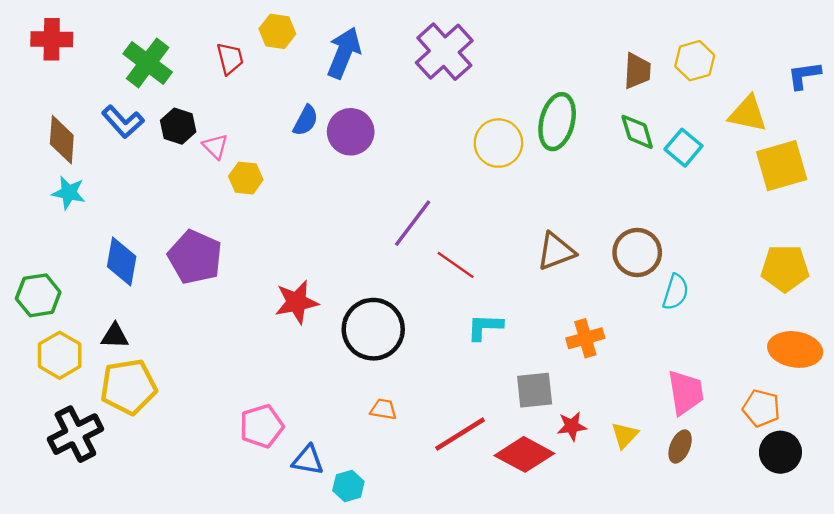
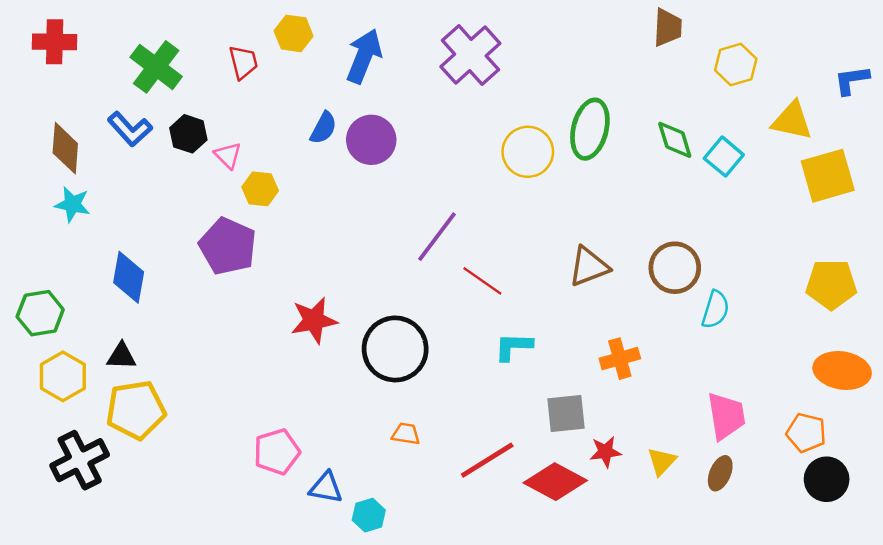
brown trapezoid: (637, 71) -> (668, 27), moved
purple pentagon: (195, 257) -> (228, 246), moved

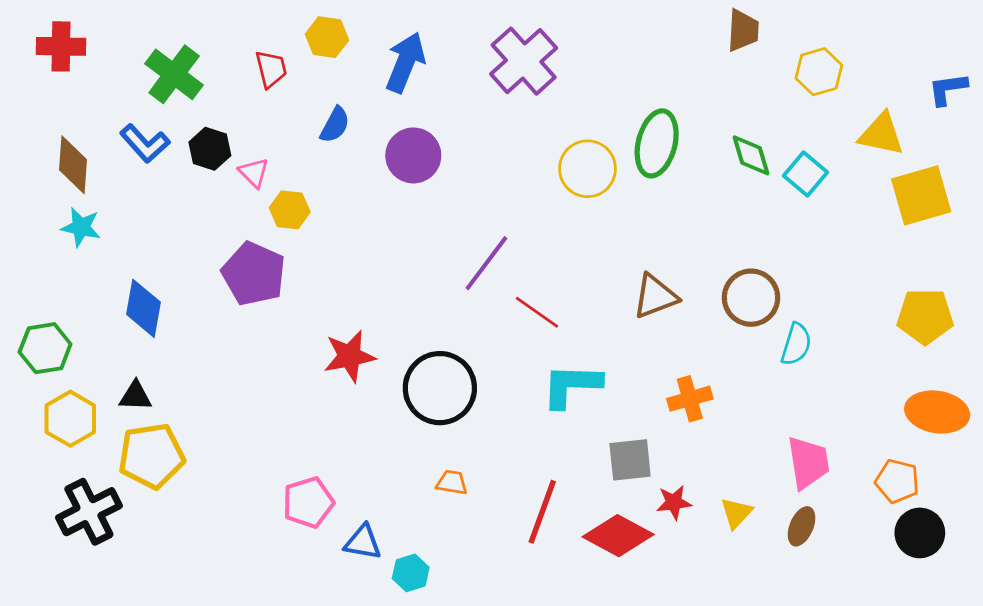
blue semicircle: (323, 128) -> (335, 125), moved
cyan L-shape: (513, 347) -> (572, 385), size x1.4
red line: (487, 460) -> (542, 512), turned -38

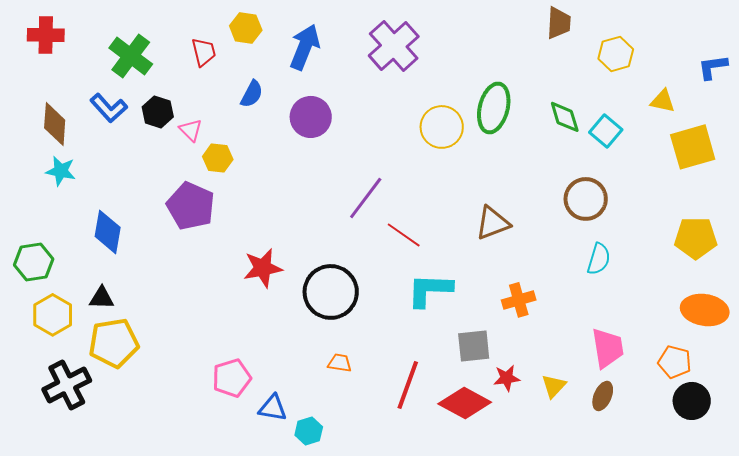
yellow triangle: (881, 134) -> (663, 101), size x0.7
brown circle: (751, 298) -> (586, 199), moved

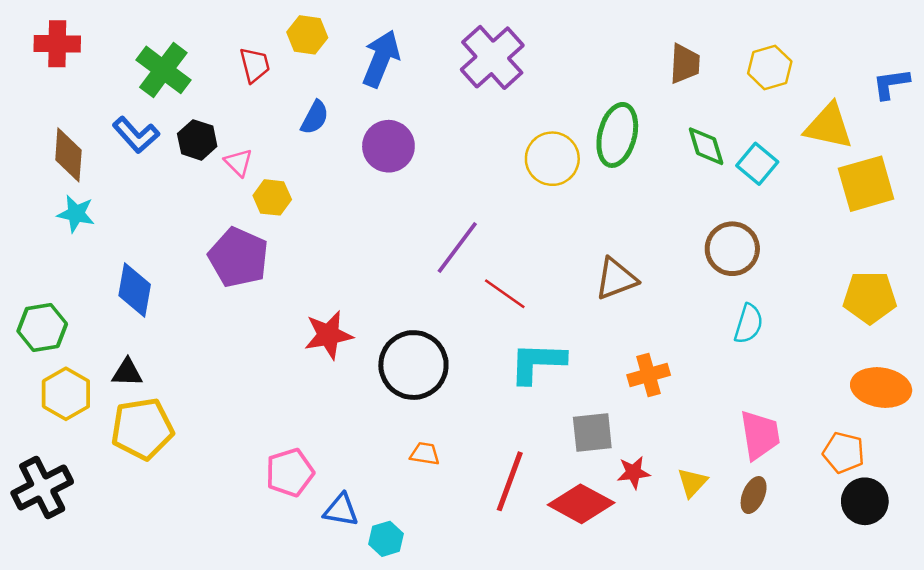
brown trapezoid: (559, 23) -> (685, 64), moved
yellow triangle: (663, 101) -> (829, 126), size x1.6
black cross: (67, 385) -> (42, 488), moved

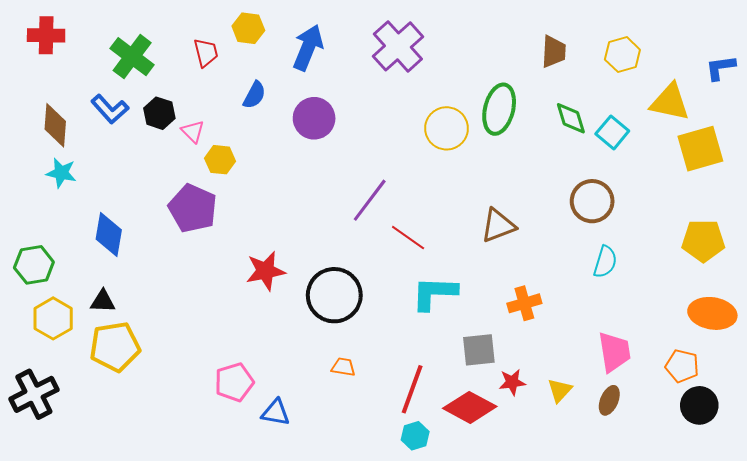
cyan hexagon: (386, 539) -> (415, 436), moved

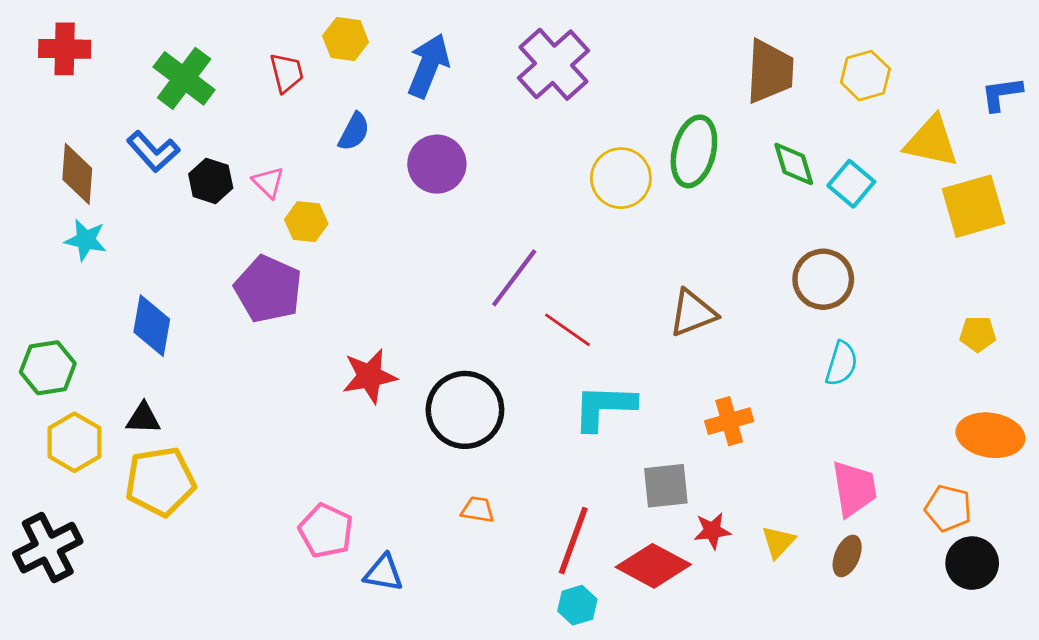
brown trapezoid: (554, 52) -> (770, 71), size x1.4
black hexagon: (159, 113) -> (211, 181), moved
yellow pentagon: (703, 241) -> (978, 334), size x0.6
pink pentagon: (234, 382) -> (326, 531), turned -30

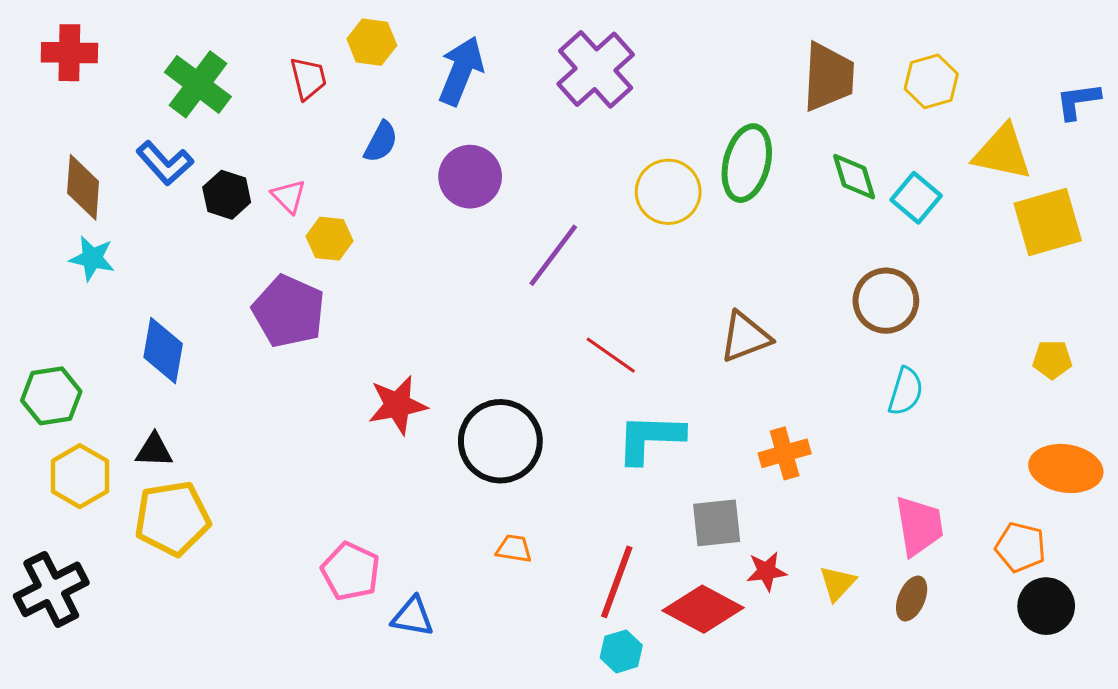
purple line: (514, 278) -> (553, 255), moved

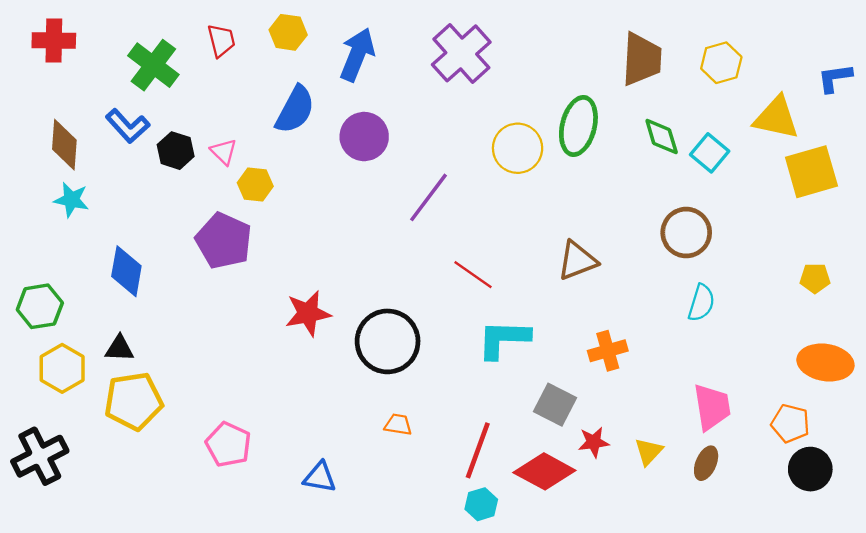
red trapezoid: (308, 78) -> (221, 41), moved
blue semicircle: (381, 142) -> (295, 110), size x1.5
gray square: (717, 523) -> (555, 405), turned 33
pink pentagon: (351, 571) -> (228, 444), moved

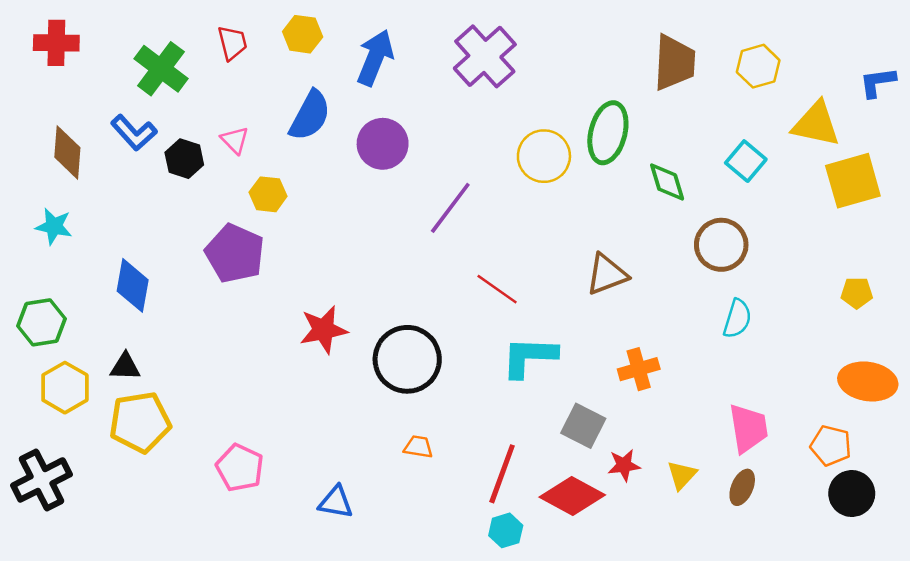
green diamond: (662, 137) -> (667, 182), moved
pink triangle: (224, 152) -> (235, 140), moved
cyan star: (71, 200) -> (54, 226), moved

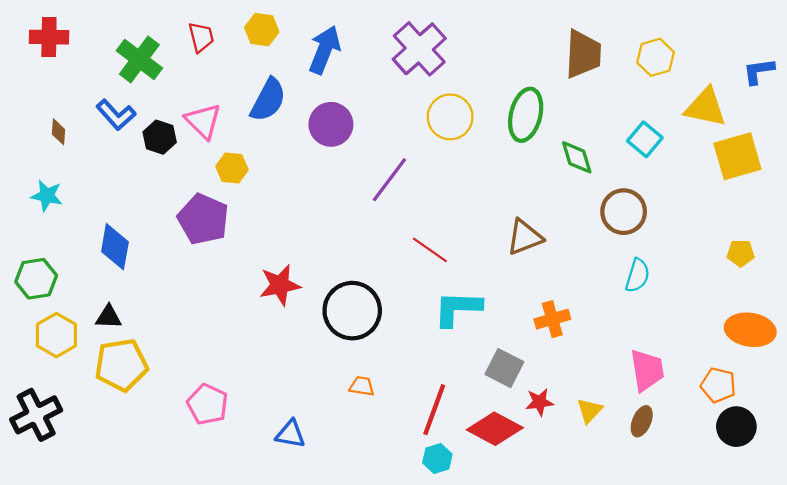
pink triangle: (235, 140) -> (203, 121), size x1.5
brown diamond: (67, 152) -> (58, 132), size x0.6
yellow circle: (544, 156) -> (450, 117), moved

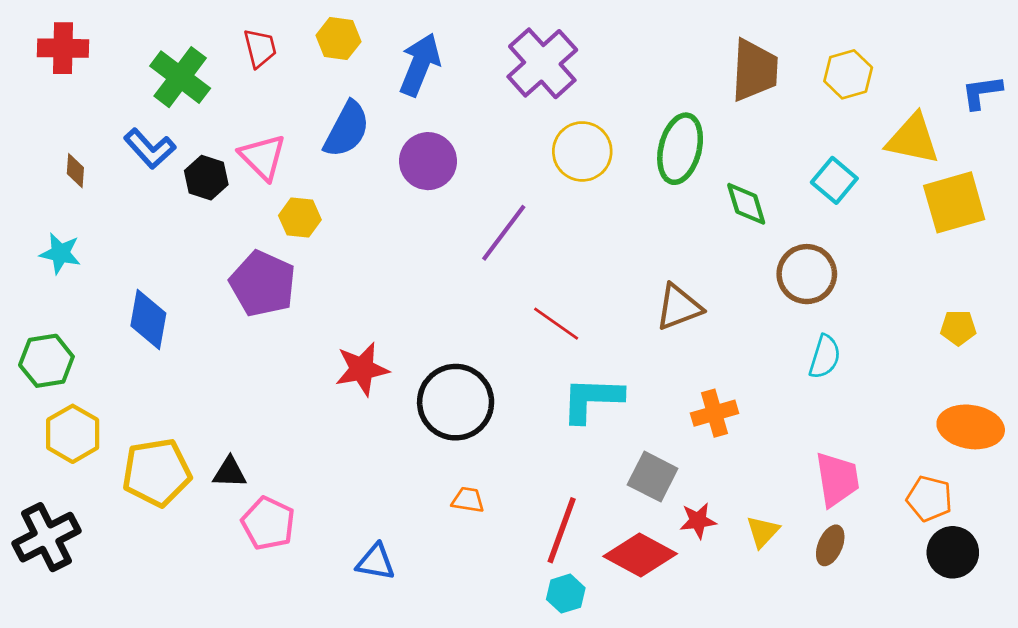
black triangle: (109, 317) -> (230, 472), moved

